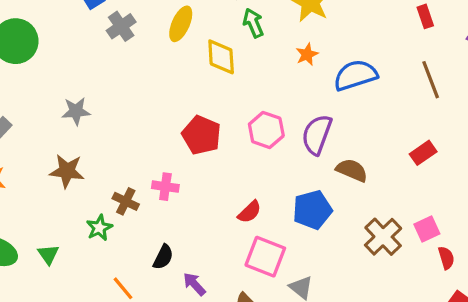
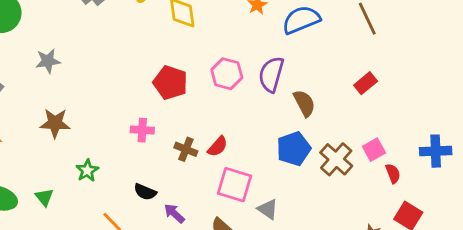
gray star: (76, 111) -> (48, 61), moved
brown semicircle: (352, 170) -> (304, 103), turned 44
brown cross: (126, 201) -> (186, 149), moved
blue pentagon: (312, 210) -> (294, 149), moved
black semicircle: (163, 257) -> (145, 192), turned 90

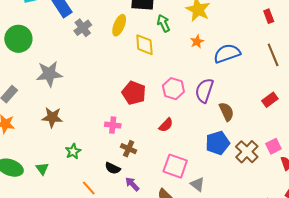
gray star: (48, 61) -> (49, 74), size x1.5
red semicircle: (218, 147) -> (166, 125), moved
brown cross: (186, 149) -> (129, 149), moved

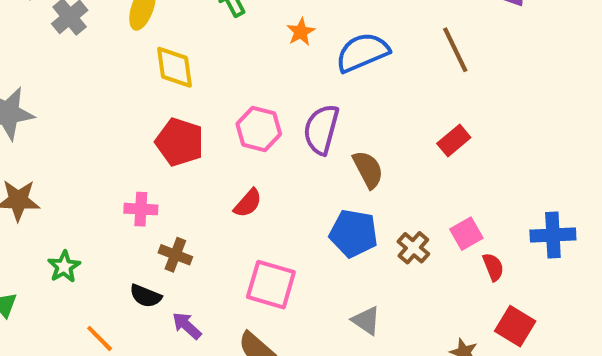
yellow diamond: (144, 45) -> (174, 67), moved
blue pentagon: (218, 143) -> (353, 233), turned 30
brown cross: (247, 152) -> (413, 248), size x0.7
gray triangle: (198, 184) -> (366, 320), moved

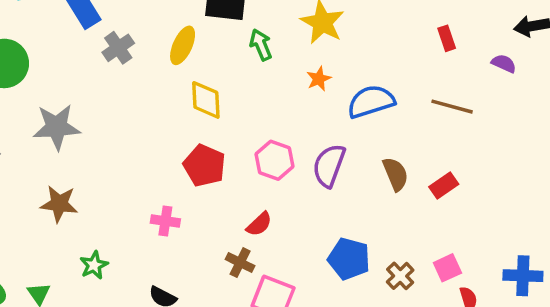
brown line: (455, 50) -> (452, 107), turned -54
brown semicircle: (368, 169) -> (395, 174), moved
brown cross: (175, 255) -> (240, 263), moved

